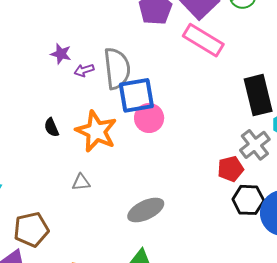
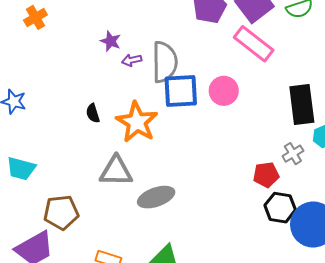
pink circle: (149, 118) -> (224, 91), moved
gray cross: (255, 145) -> (293, 154), size x0.7
gray triangle: (81, 182) -> (116, 171), size x1.8
gray ellipse: (146, 210) -> (156, 197), moved

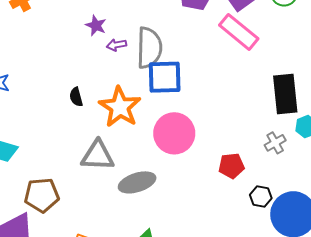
pink circle: (224, 91) -> (174, 133), moved, size x1.4
red pentagon: (266, 175) -> (231, 166), moved
black hexagon: (280, 208) -> (261, 196), size x0.7

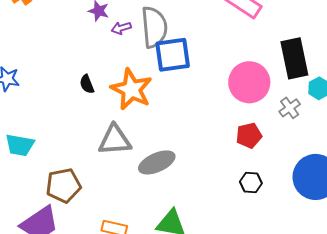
pink circle: (174, 133) -> (249, 82), moved
black hexagon: (261, 196) -> (251, 182), moved

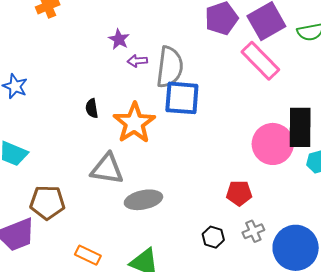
pink circle: (249, 82) -> (273, 144), moved
gray cross: (290, 108) -> (253, 231), moved
black hexagon: (251, 182) -> (213, 237), moved

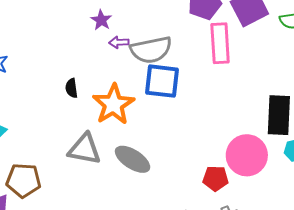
pink rectangle: (260, 61) -> (220, 43), moved, turned 39
gray semicircle: (170, 67) -> (151, 50), turned 69
pink circle: (273, 144) -> (247, 155), moved
gray ellipse: (143, 200) -> (133, 159), moved, turned 42

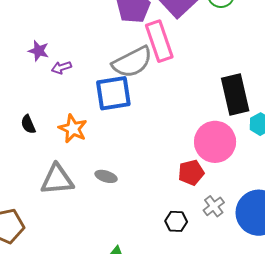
gray semicircle: (151, 50) -> (132, 62), moved
orange star: (113, 104) -> (73, 129), size x0.7
gray ellipse: (133, 159) -> (106, 176), size x0.6

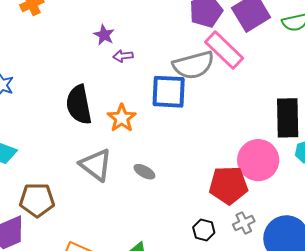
pink rectangle: (159, 41) -> (224, 50), turned -39
black semicircle: (28, 124) -> (79, 105), size x2.0
red pentagon: (191, 173) -> (228, 185), size x1.5
gray triangle: (57, 180) -> (96, 165), turned 30

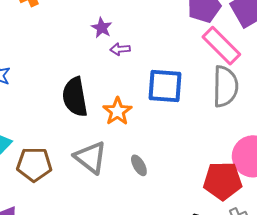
gray semicircle: (193, 65) -> (225, 86), moved, turned -75
gray ellipse: (144, 172) -> (139, 165), turned 30
brown pentagon: (37, 200) -> (34, 164), moved

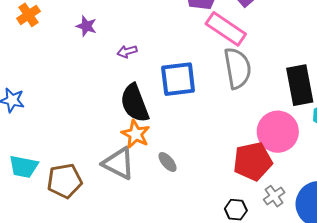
purple star: (102, 28) -> (86, 26), moved
black semicircle: (75, 97) -> (135, 103), moved
orange star: (117, 111) -> (136, 134), moved

